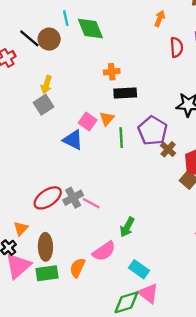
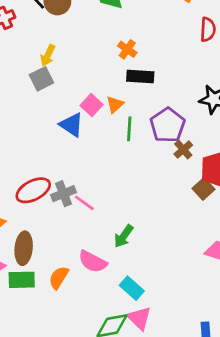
orange cross: (112, 72) -> (127, 49), turned 35
pink semicircle: (104, 251) -> (93, 262), turned 55

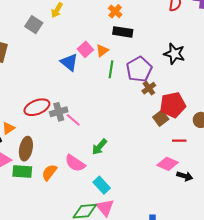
gray square: (41, 79) -> (34, 25), moved, turned -36

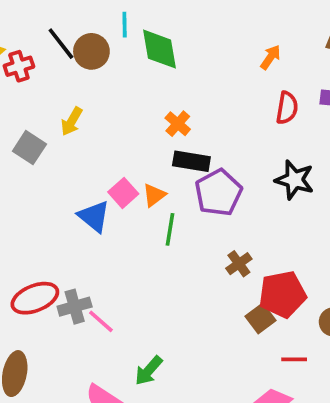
black star: (174, 54) -> (294, 180), moved
purple pentagon: (139, 69) -> (218, 193), moved

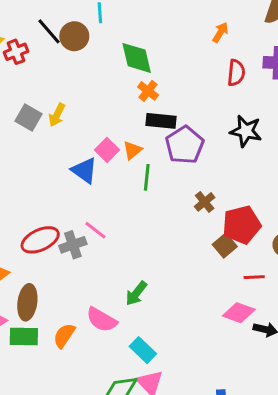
green diamond: (159, 49) -> (137, 58), moved
yellow arrow: (72, 121) -> (57, 115), moved
pink line: (101, 321) -> (95, 230), moved

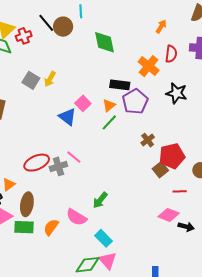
orange cross: (148, 91) -> (149, 66), moved, size x1.5
orange triangle: (132, 150) -> (109, 105), moved
green line: (147, 177) -> (109, 122), turned 36

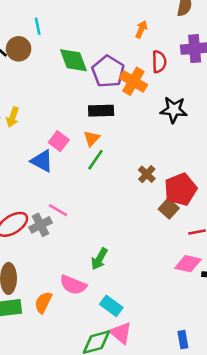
purple pentagon: (135, 101) -> (108, 72), moved

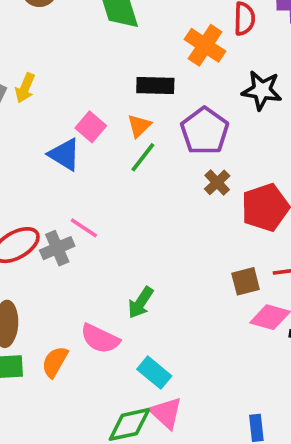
purple pentagon: (108, 72) -> (205, 131), moved
brown square: (169, 209) -> (246, 281), moved, turned 30

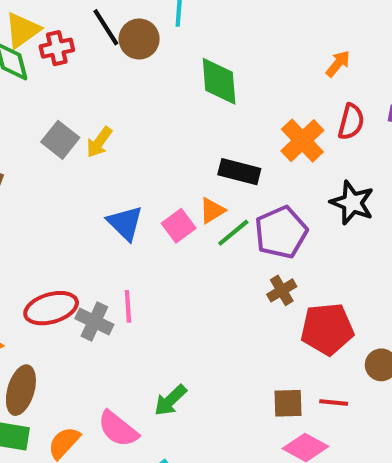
pink square: (91, 127) -> (179, 226), moved
green line: (143, 157) -> (233, 233), moved
pink line: (84, 228) -> (128, 306), turned 40
gray cross: (57, 248) -> (94, 322), turned 36

